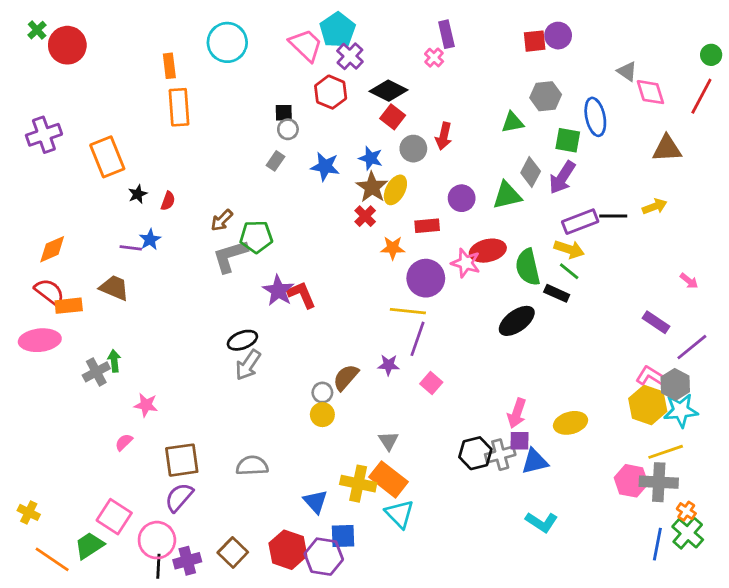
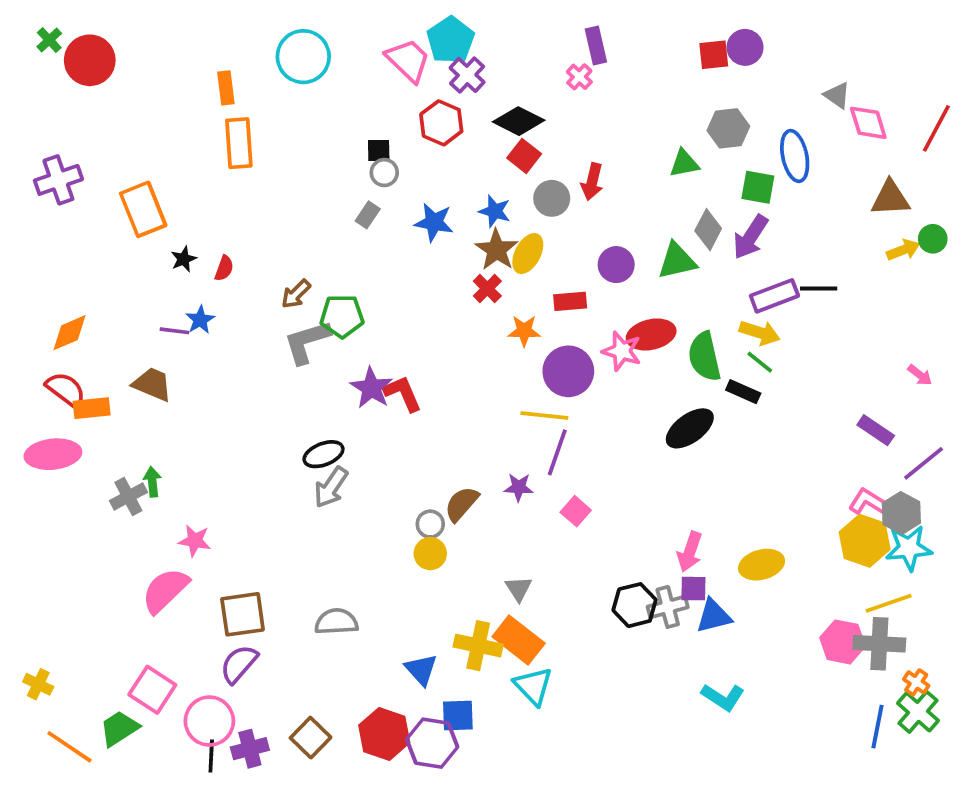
green circle: (711, 55) -> (933, 239), moved
yellow arrow: (655, 206) -> (903, 250), moved
pink semicircle: (124, 442) -> (165, 590), size x2.0

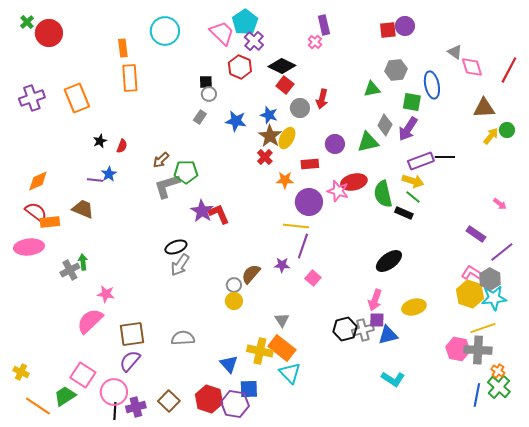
orange rectangle: (143, 209) -> (77, 98), moved
yellow arrow: (903, 250) -> (491, 136), turned -30
black ellipse: (690, 428) -> (389, 261), moved

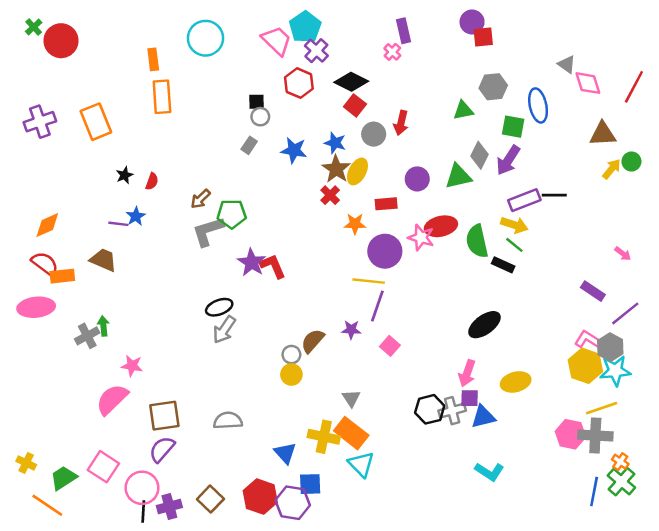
purple circle: (405, 26) -> (472, 22), moved
green trapezoid: (65, 396) -> (64, 478), moved

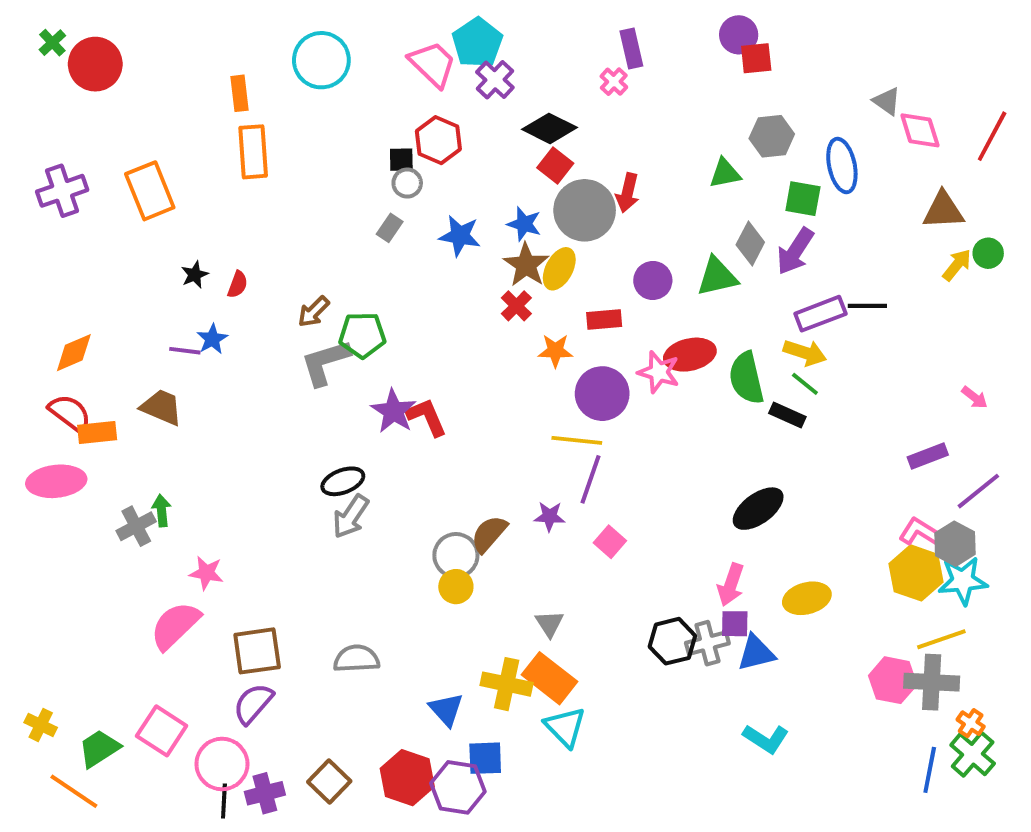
red hexagon: (299, 83) -> (438, 140), moved
gray circle: (374, 134) -> (585, 210), size x1.6
purple rectangle: (593, 291) -> (928, 456), turned -55
gray circle: (291, 355) -> (456, 555), size x1.5

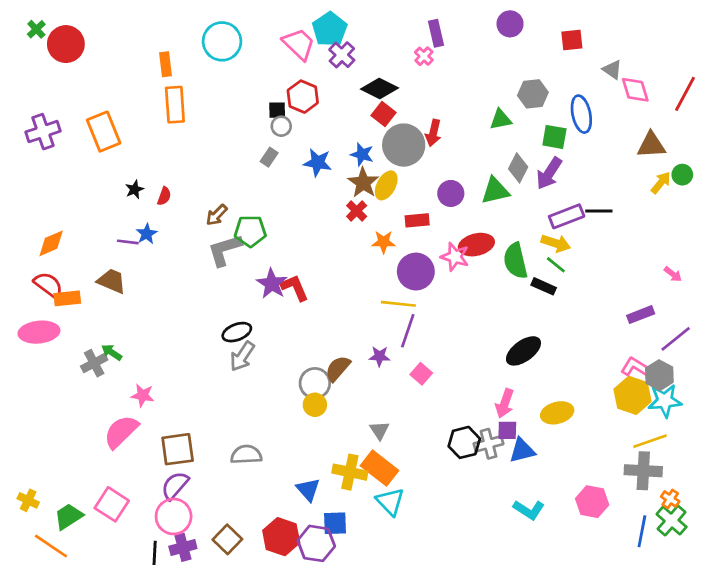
red square: (756, 58) -> (572, 40), moved
green arrow: (162, 511) -> (112, 352), turned -50
pink hexagon: (893, 680) -> (592, 502), moved
pink circle: (222, 764) -> (174, 516), moved

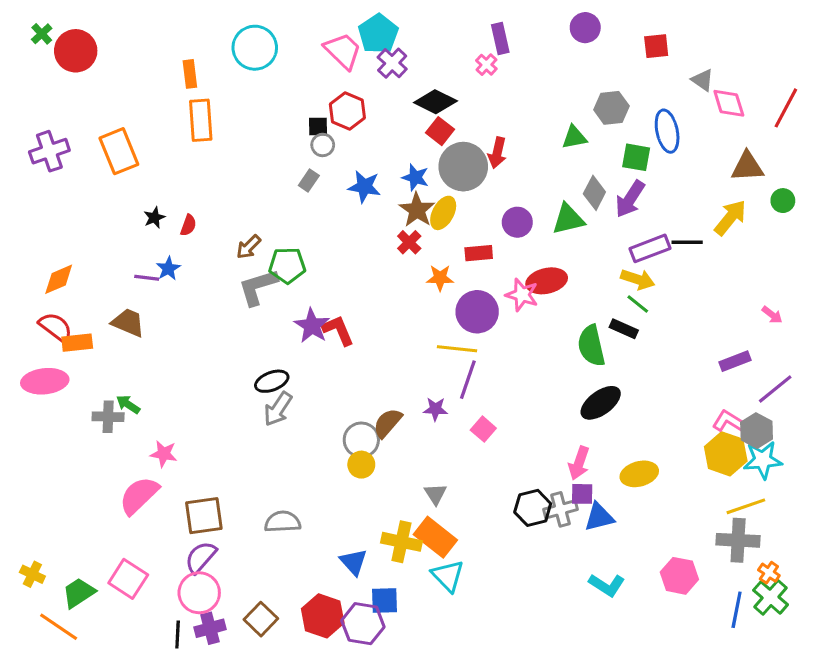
yellow arrow: (661, 183) -> (730, 218), moved, size x1.4
green semicircle: (515, 261) -> (591, 346), moved
gray cross: (94, 363) -> (108, 417), turned 30

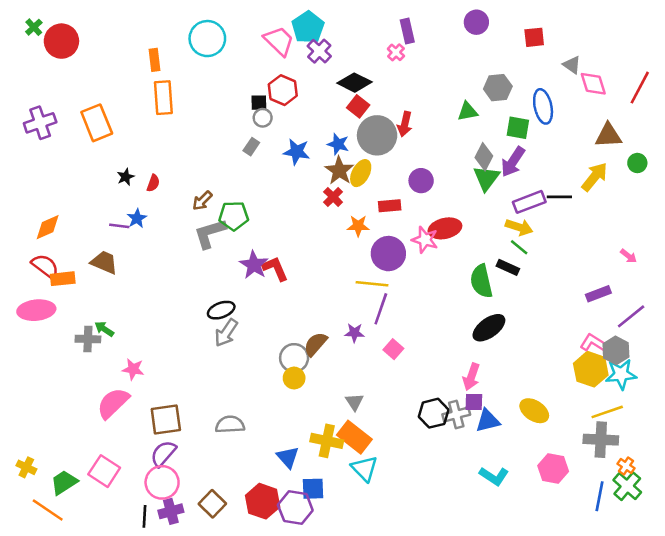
green triangle: (568, 219) -> (486, 178), moved, turned -40
yellow ellipse: (639, 474) -> (534, 411), moved, turned 48

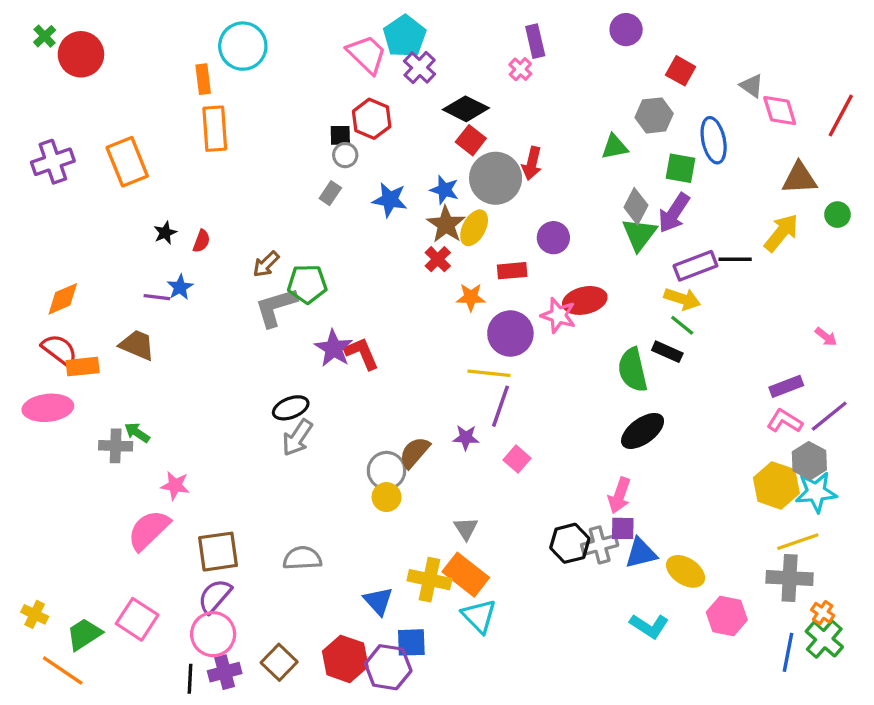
red square: (534, 37) -> (681, 71), moved, turned 35
cyan circle: (207, 39) -> (243, 46), moved
pink L-shape: (593, 343) -> (785, 421), moved
yellow ellipse: (534, 411) -> (686, 571), moved

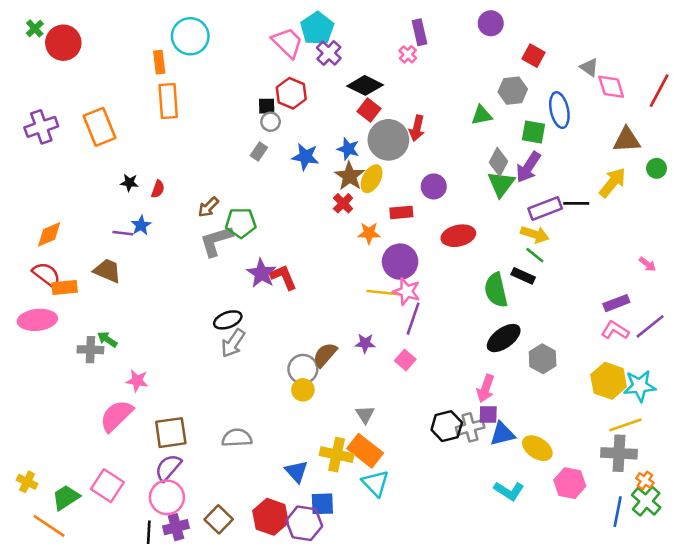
black star: (165, 233) -> (129, 183), turned 30
pink star: (558, 315) -> (407, 291), moved
purple line: (500, 406) -> (413, 319), moved
gray hexagon: (809, 461) -> (543, 359), moved

